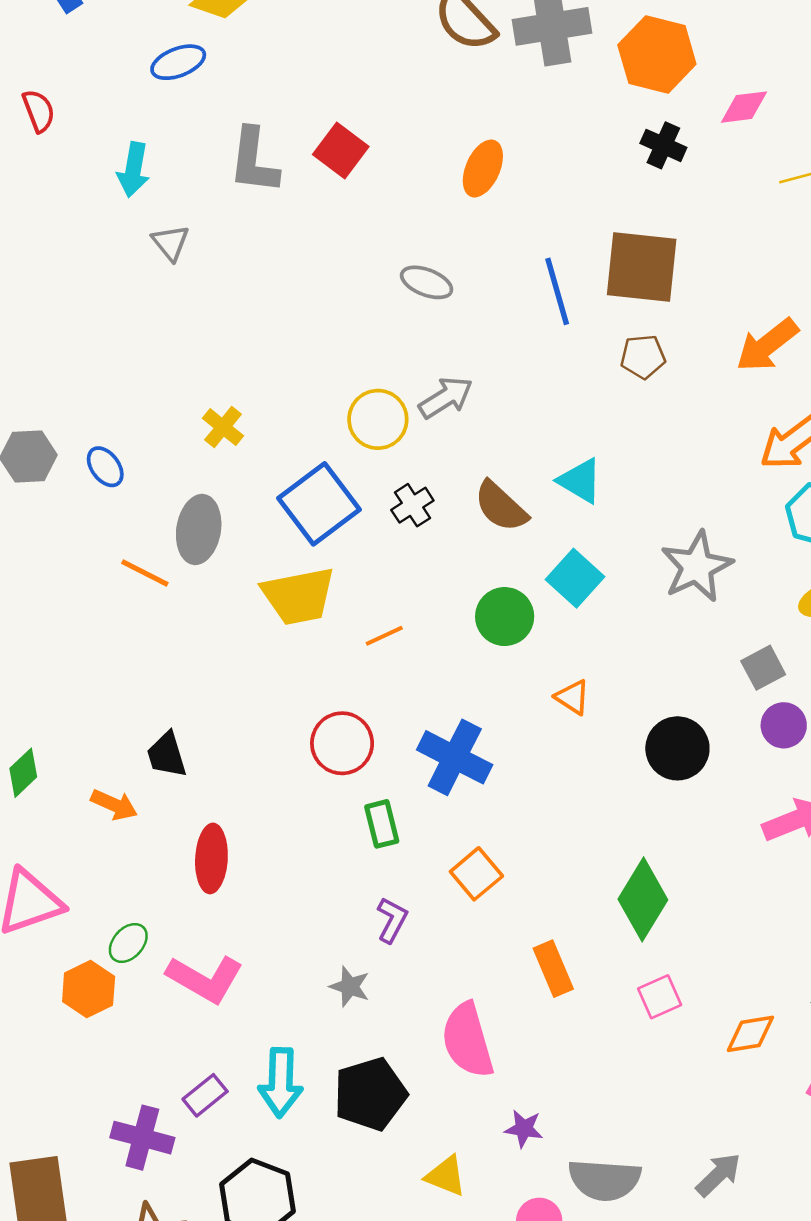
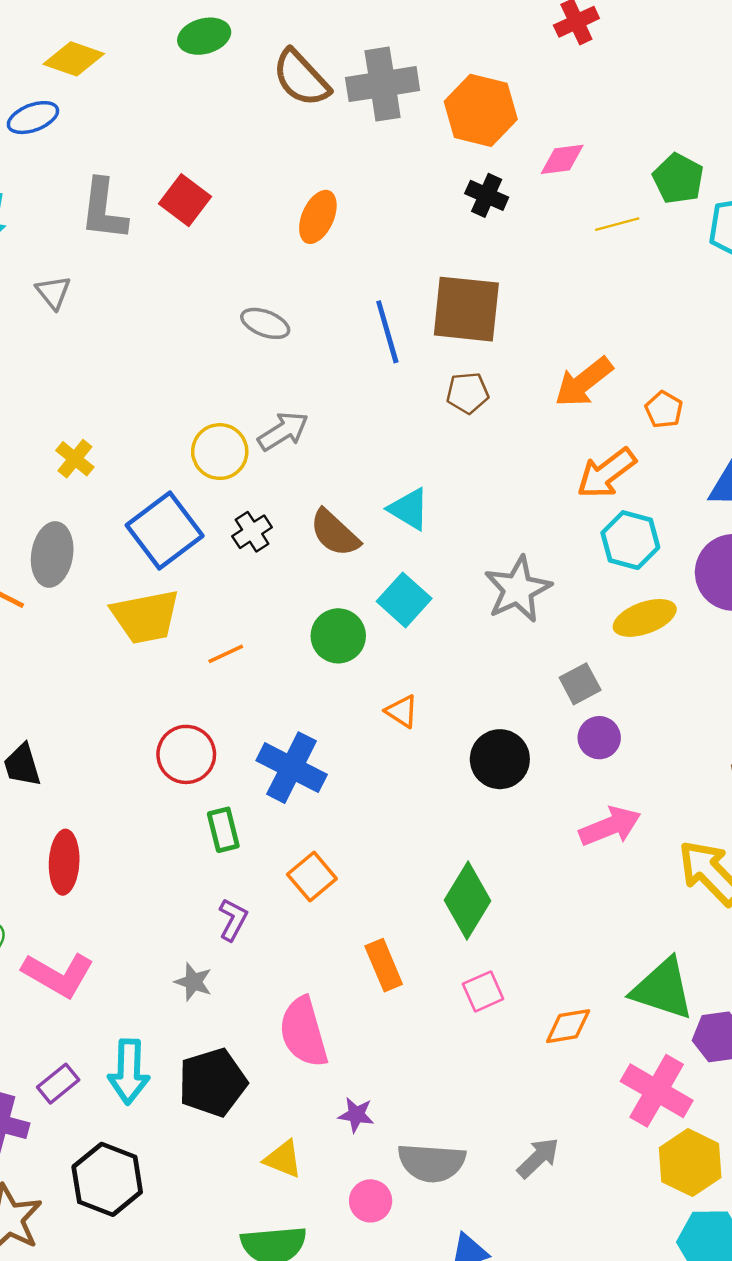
gray triangle: (170, 243) -> (53, 292), moved

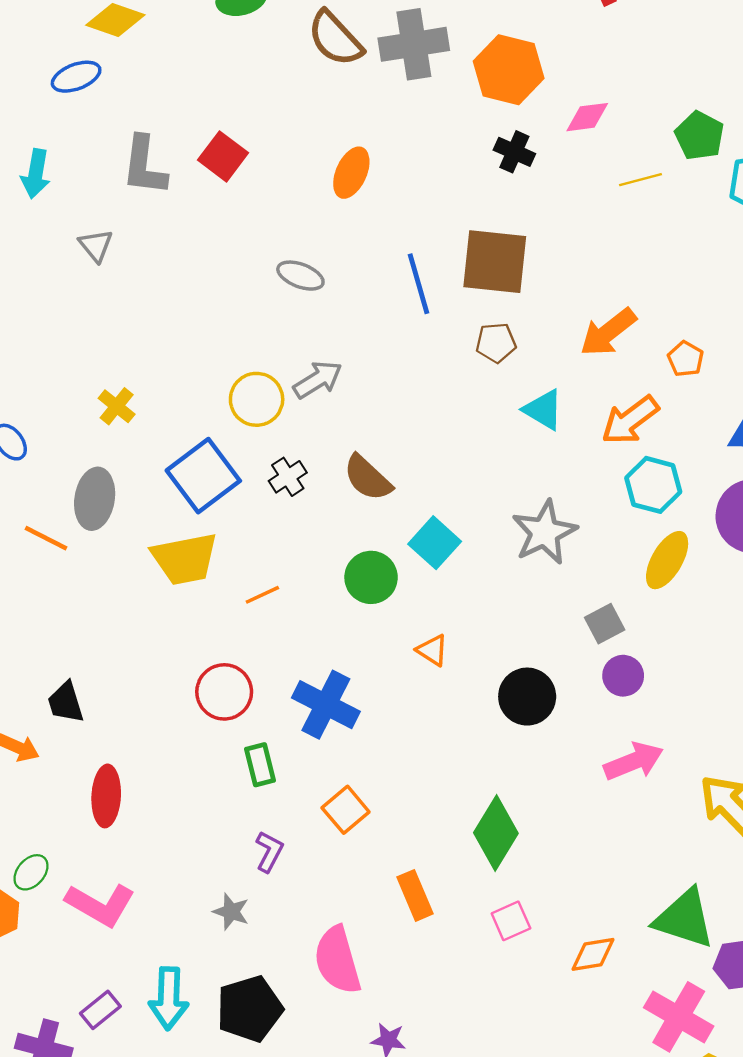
cyan triangle: (409, 509) -> (543, 410), moved
yellow ellipse: (645, 618) -> (667, 560), turned -40

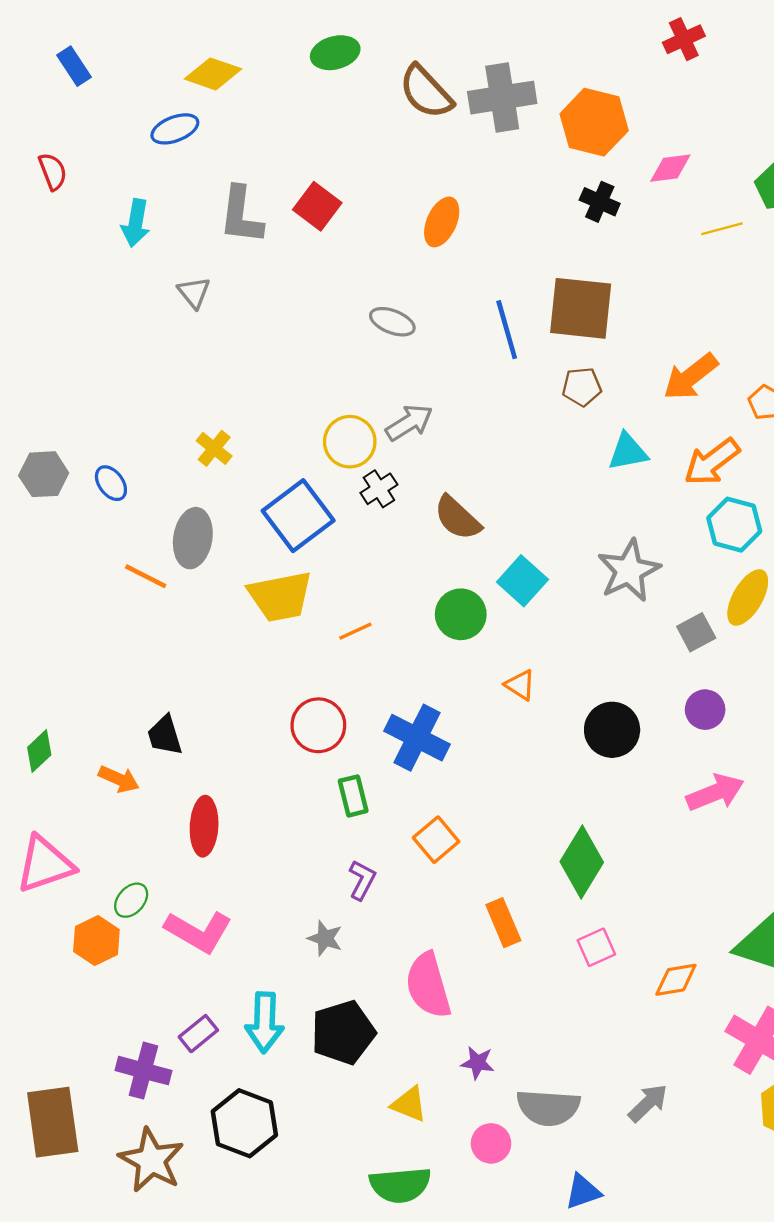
cyan triangle: (543, 410) -> (628, 452), turned -42
black cross: (288, 477) -> (379, 489), moved
gray square: (605, 624) -> (696, 632), moved

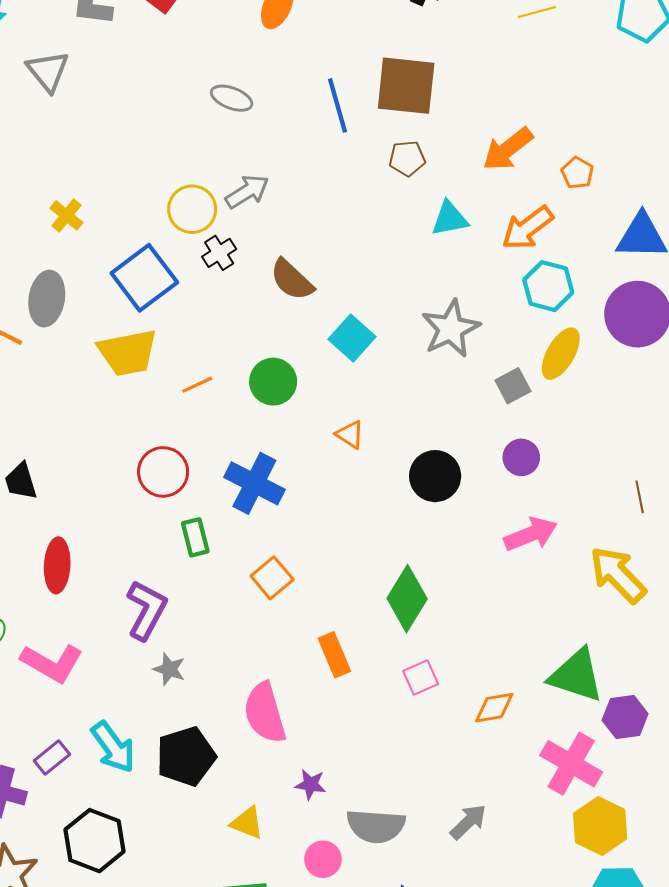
gray triangle: (194, 293) -> (48, 71), size x1.4
green circle: (461, 614) -> (273, 382), moved
purple L-shape: (362, 880) -> (146, 610), moved, size x1.6
cyan arrow: (265, 1022) -> (113, 747), turned -38

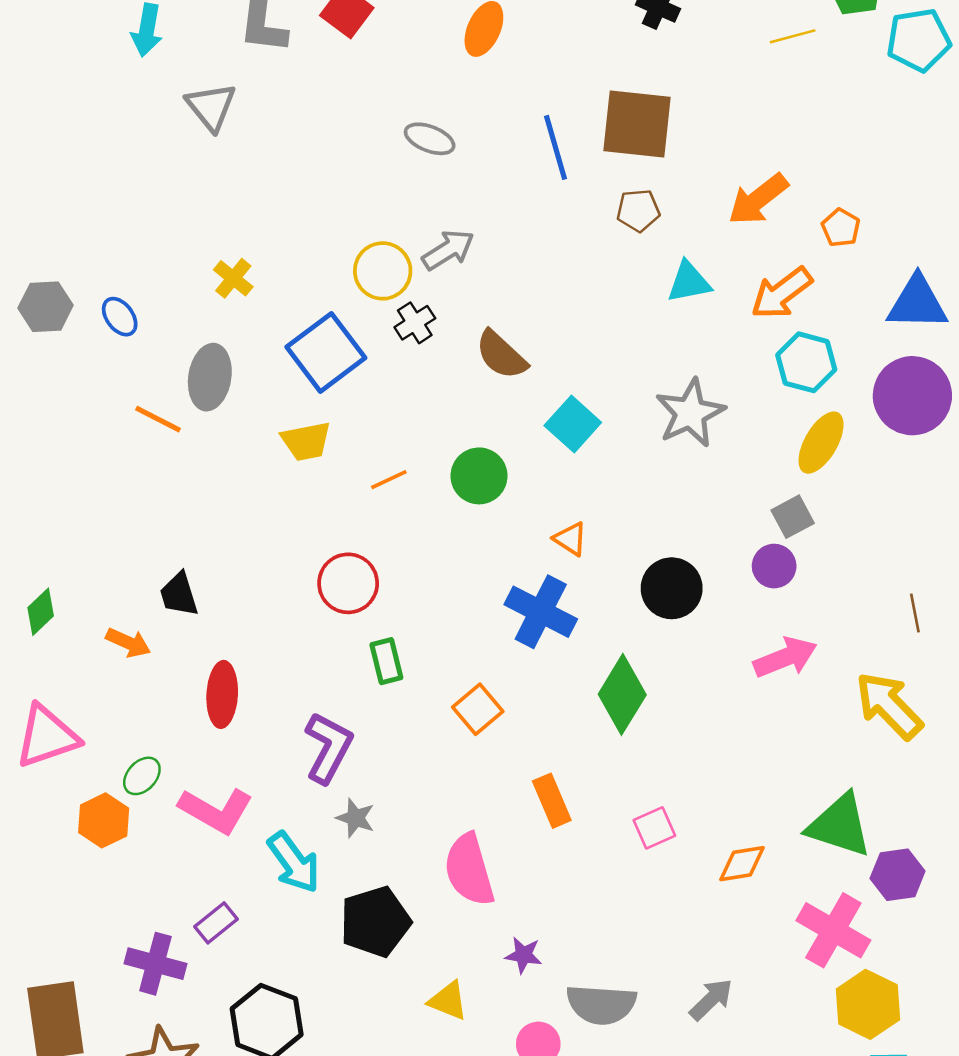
yellow trapezoid: (128, 353) -> (306, 441), size x0.7
gray square: (513, 386) -> (793, 517), moved
blue cross: (254, 483) -> (541, 612), moved
green diamond: (407, 599) -> (622, 694), moved
cyan arrow: (113, 747) -> (294, 862), moved

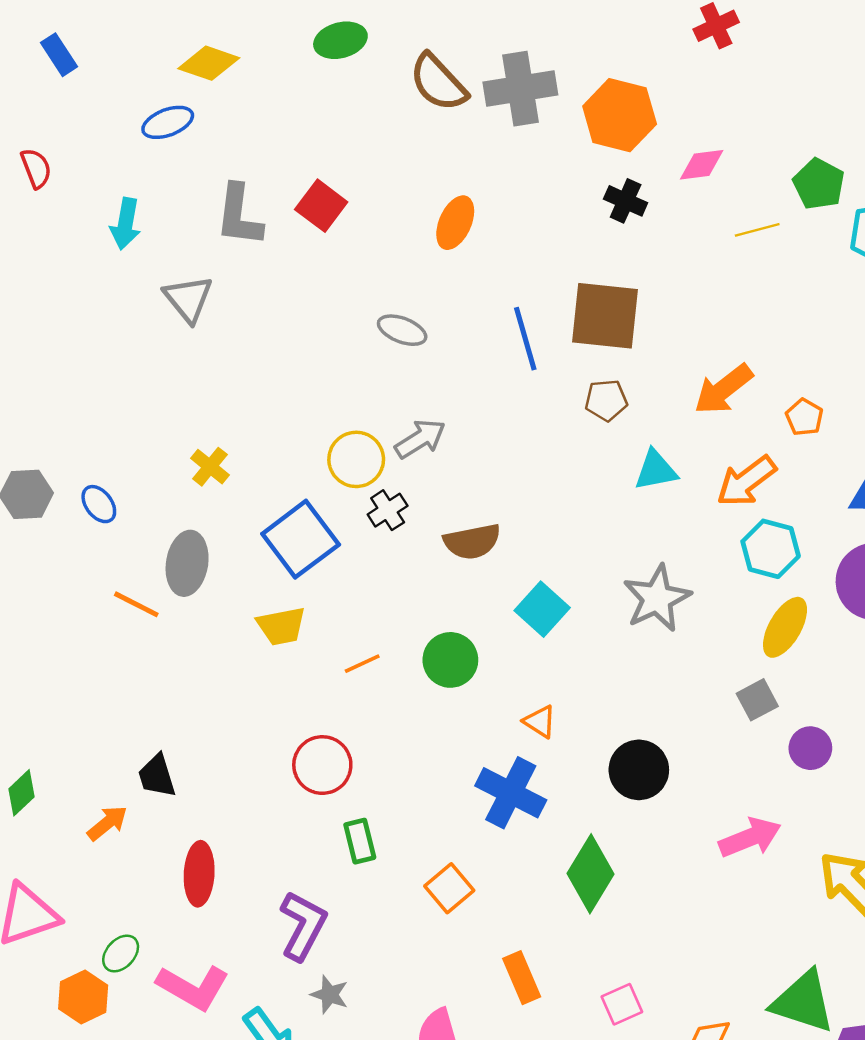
brown semicircle: (501, 355) -> (472, 542), turned -54
purple circle: (774, 566) -> (810, 748), moved
orange arrow: (128, 643) -> (107, 823), turned -63

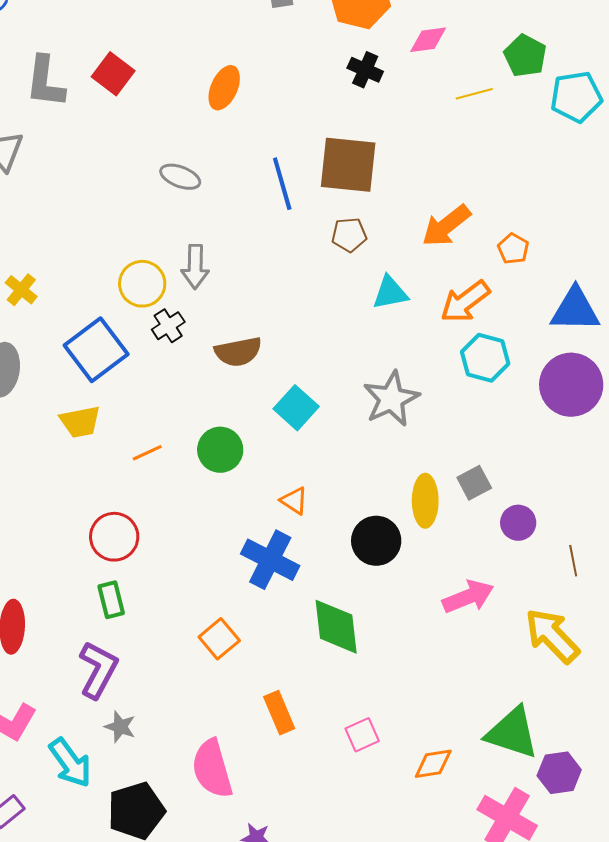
gray arrow: (420, 439) -> (195, 267), turned 123
yellow ellipse: (785, 627) -> (425, 501), moved, turned -30
green rectangle: (360, 841) -> (111, 600), moved
green diamond: (591, 874) -> (336, 627), turned -38

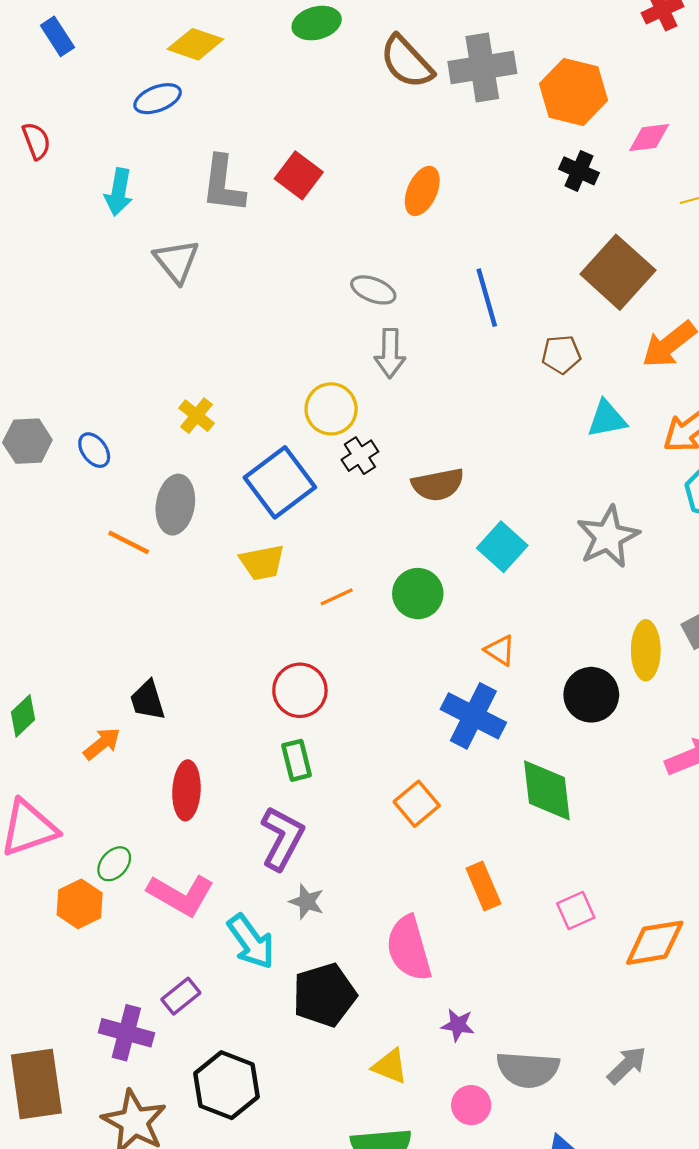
brown square: (348, 165) -> (618, 272), moved, turned 36
gray arrow: (195, 267) -> (390, 353), moved
orange diamond: (433, 764) -> (655, 943), size x1.4

